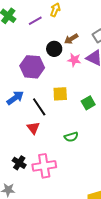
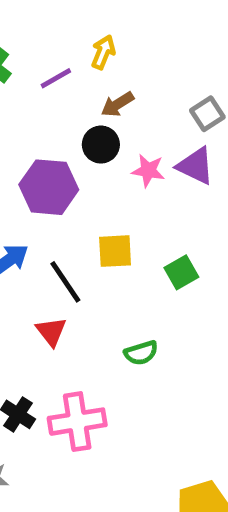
brown arrow: (71, 39) -> (117, 104), moved

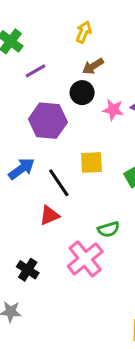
purple line: (56, 78) -> (35, 71), moved
red triangle: (51, 332) -> (49, 215), turned 45
pink cross: (77, 422) -> (85, 259), moved, turned -30

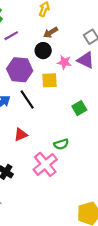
yellow square: (91, 163) -> (50, 80), moved
black line: (59, 183) -> (27, 100), moved

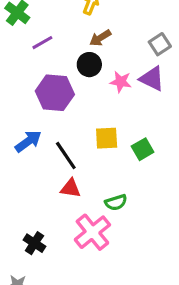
yellow square: (50, 80) -> (107, 138), moved
black line: (27, 100) -> (66, 155), moved
red triangle: (21, 135) -> (71, 188), moved, turned 32

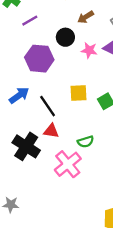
brown arrow: (100, 38) -> (86, 17), moved
black cross: (34, 243) -> (26, 146), moved, size x1.6

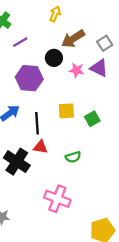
brown arrow: (86, 17) -> (73, 39), size x1.5
black line: (48, 106) -> (37, 123), turned 30
pink cross: (68, 164) -> (57, 199), moved, turned -30

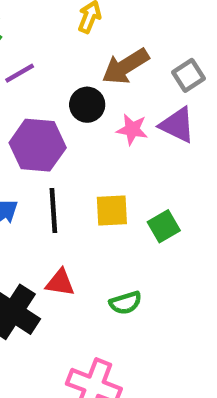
black line: (37, 123) -> (53, 211), moved

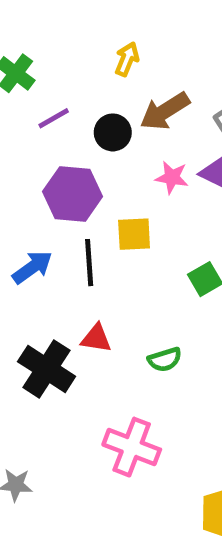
black circle: (87, 105) -> (113, 132), moved
yellow square: (112, 211) -> (134, 234), moved

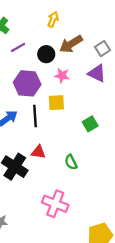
pink star: (172, 177) -> (62, 76), moved
green semicircle: (165, 360) -> (71, 162), turned 80

